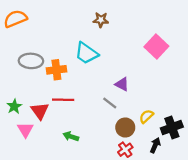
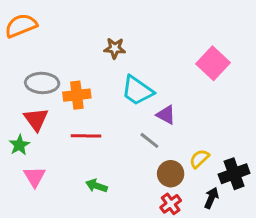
brown star: (101, 20) -> (115, 48), moved
cyan trapezoid: (86, 53) -> (137, 91), moved
red triangle: (40, 111) -> (36, 119), moved

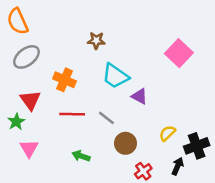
orange semicircle: (21, 26) -> (18, 21), turned -92
gray ellipse: (42, 83) -> (26, 57), moved, turned -40
orange cross: (77, 95) -> (65, 80), turned 30
gray line: (149, 140) -> (106, 118), moved
brown circle: (171, 174) -> (125, 143), moved

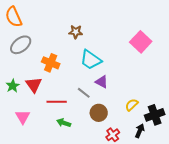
purple triangle: (139, 96) -> (102, 82), moved
red triangle: (30, 100) -> (34, 85), moved
red line: (72, 114) -> (57, 102), moved
green star: (16, 122) -> (13, 86), moved

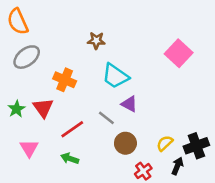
red line: (57, 102) -> (72, 129), turned -36
yellow semicircle: (132, 105) -> (165, 143), moved
green arrow: (64, 123) -> (70, 158), moved

